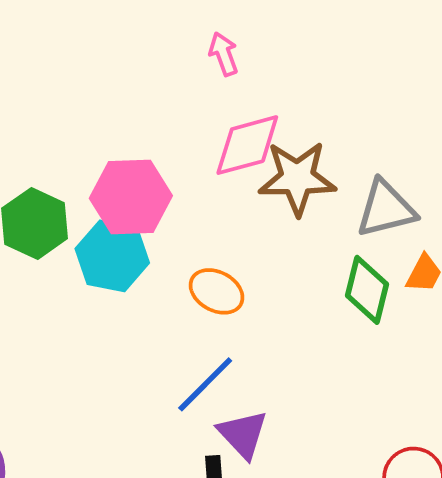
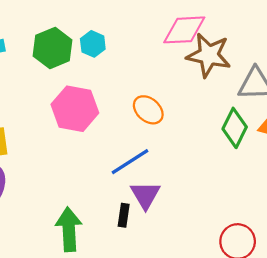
pink hexagon: (131, 197) -> (75, 109), moved
cyan hexagon: (112, 256) -> (93, 44), moved, size x0.6

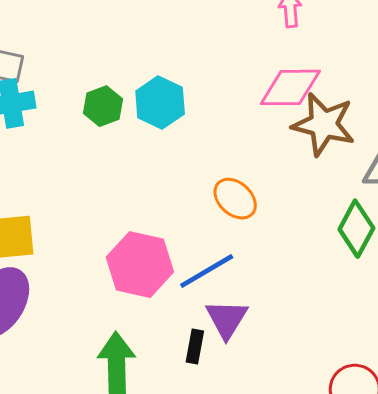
cyan hexagon: (93, 44) -> (160, 102), size x1.4
green hexagon: (53, 48) -> (103, 106), size x0.7
pink hexagon: (75, 109) -> (140, 265), moved

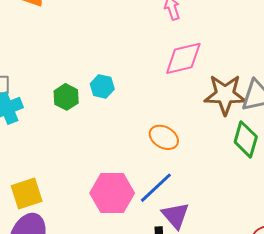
cyan hexagon: (160, 102) -> (102, 86), size x0.7
brown star: (324, 124) -> (225, 95), moved

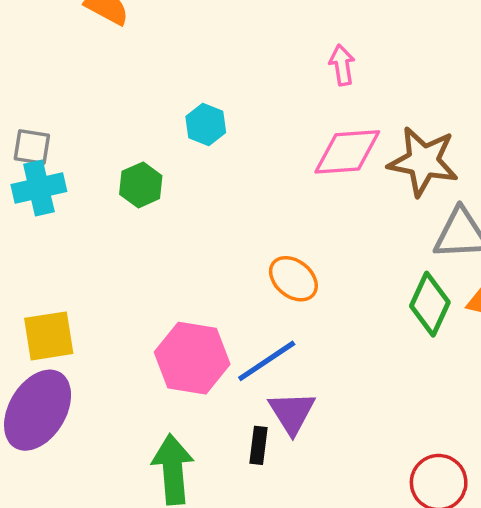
cyan hexagon: (102, 86) -> (206, 125), moved
brown star: (225, 95) -> (423, 161), moved

